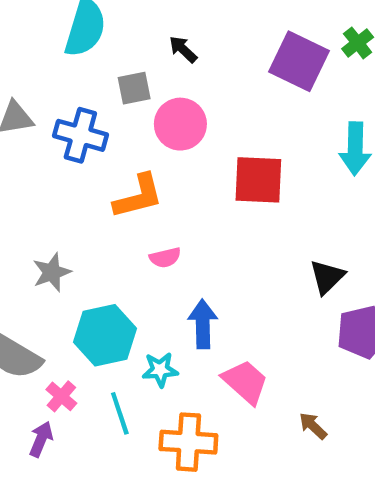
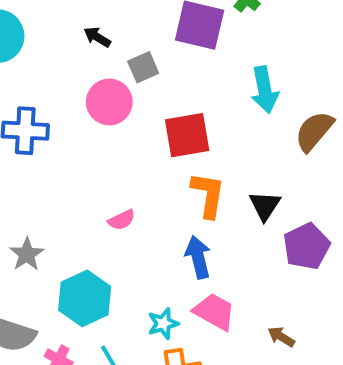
gray square: (134, 88) -> (143, 67), moved
orange L-shape: (138, 196) -> (208, 195), moved, turned -54
blue arrow: (203, 324) -> (198, 257), moved
cyan star: (160, 370) -> (163, 324), moved

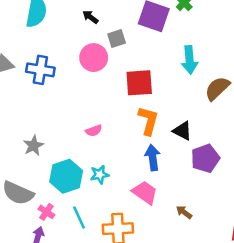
black triangle: (265, 206) -> (182, 131), turned -42
blue arrow: (198, 257) -> (153, 157), moved
cyan star: (163, 324) -> (100, 175), moved

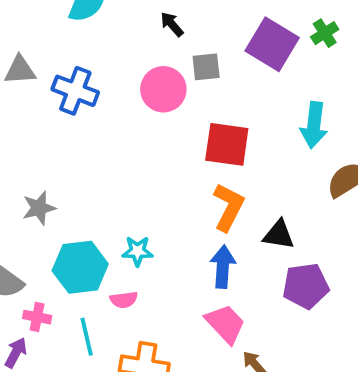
pink semicircle: (94, 131) -> (124, 300), moved
black triangle: (182, 131) -> (279, 235), turned -30
cyan star: (100, 175) -> (137, 251), moved
pink trapezoid: (145, 193) -> (225, 324), moved
pink cross: (46, 212) -> (37, 317), turned -35

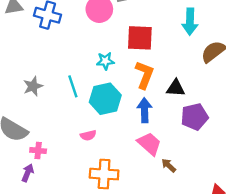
cyan star: (137, 251) -> (105, 61), moved
cyan hexagon: (80, 267) -> (105, 99), moved
cyan line: (87, 337) -> (73, 86), moved

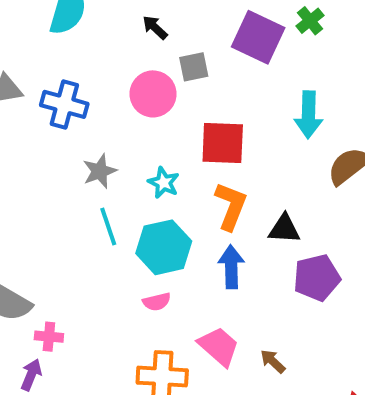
cyan star: (105, 61) -> (164, 183), turned 30
gray star: (33, 86) -> (100, 171), moved
pink semicircle: (88, 135) -> (157, 302), moved
pink trapezoid: (149, 144) -> (219, 346), moved

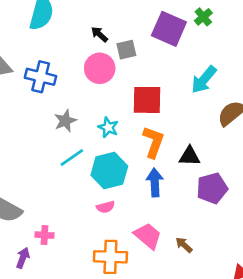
black arrow: (155, 27) -> (100, 34), moved
cyan arrow: (308, 115) -> (204, 80), turned 40
cyan line: (108, 226) -> (72, 158), turned 75
pink cross: (49, 337) -> (44, 235), moved

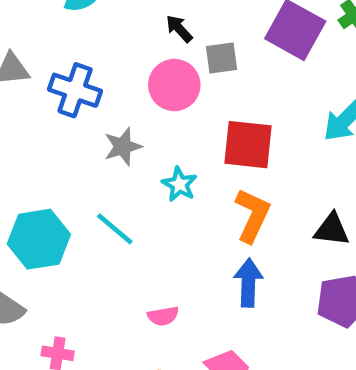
gray star: (65, 121) -> (123, 147), moved
black triangle: (190, 156) -> (332, 230), moved
cyan line: (72, 158) -> (115, 229), turned 70
cyan hexagon: (109, 171) -> (39, 239), moved

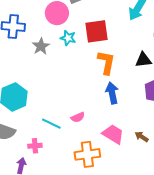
cyan star: (179, 184) -> (68, 38), moved
cyan line: (115, 229) -> (51, 124), moved

